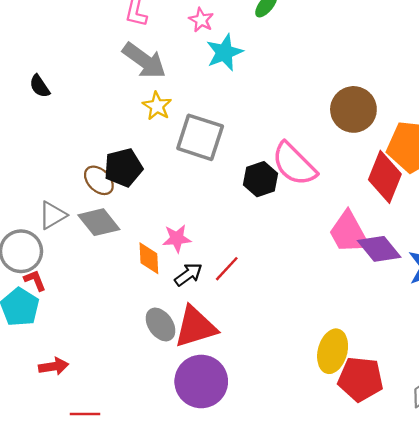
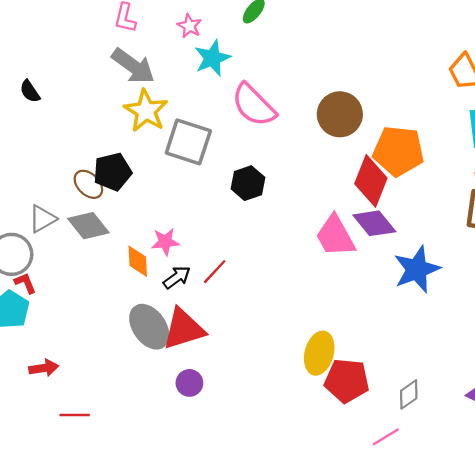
yellow star: (157, 106) -> (146, 111), size x1.5
pink semicircle: (294, 164) -> (254, 105), moved
purple diamond: (379, 249) -> (374, 223), moved
gray ellipse: (161, 324) -> (149, 327), size x1.4
purple circle: (201, 381) -> (189, 383), size x0.5

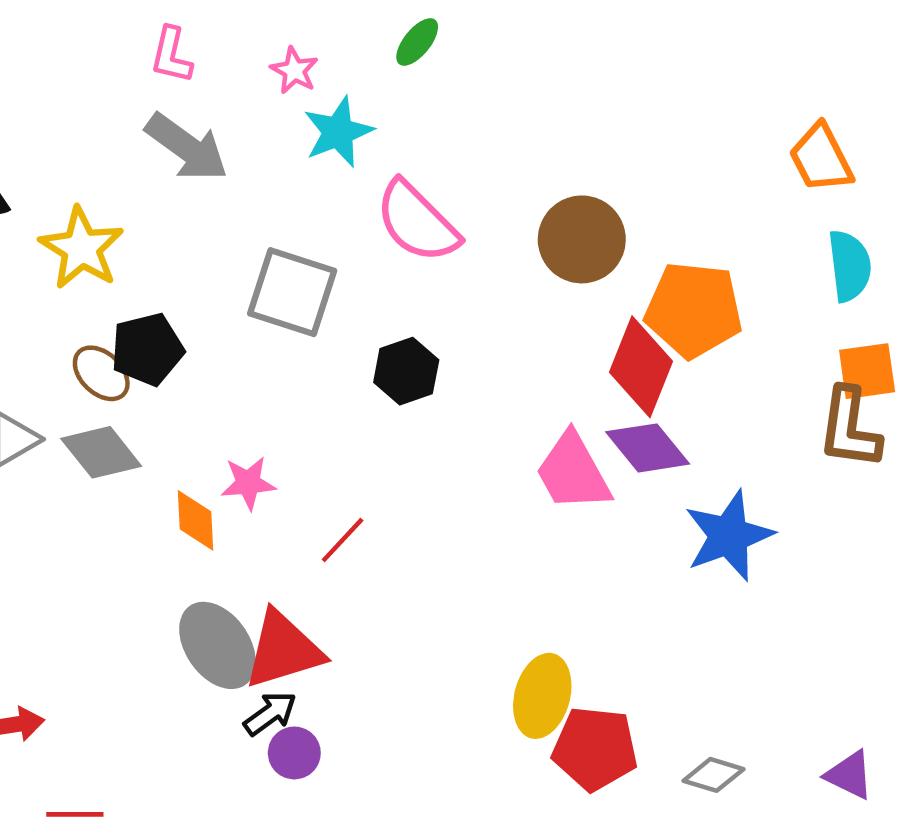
yellow star: (146, 111) -> (81, 248), moved
black arrow: (177, 277) -> (270, 713), moved
gray diamond: (409, 394) -> (713, 775), turned 52

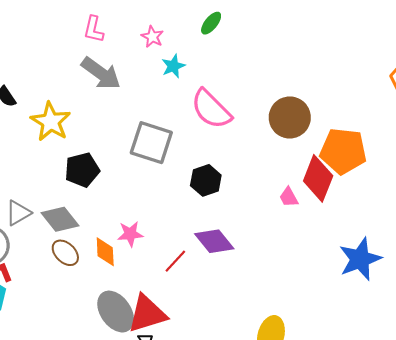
cyan star: (338, 132) -> (173, 66), size x0.7
brown ellipse: (101, 373) -> (65, 253), moved
purple diamond: (648, 448) -> (214, 241), moved
pink trapezoid: (573, 472) -> (289, 197), moved, size x0.5

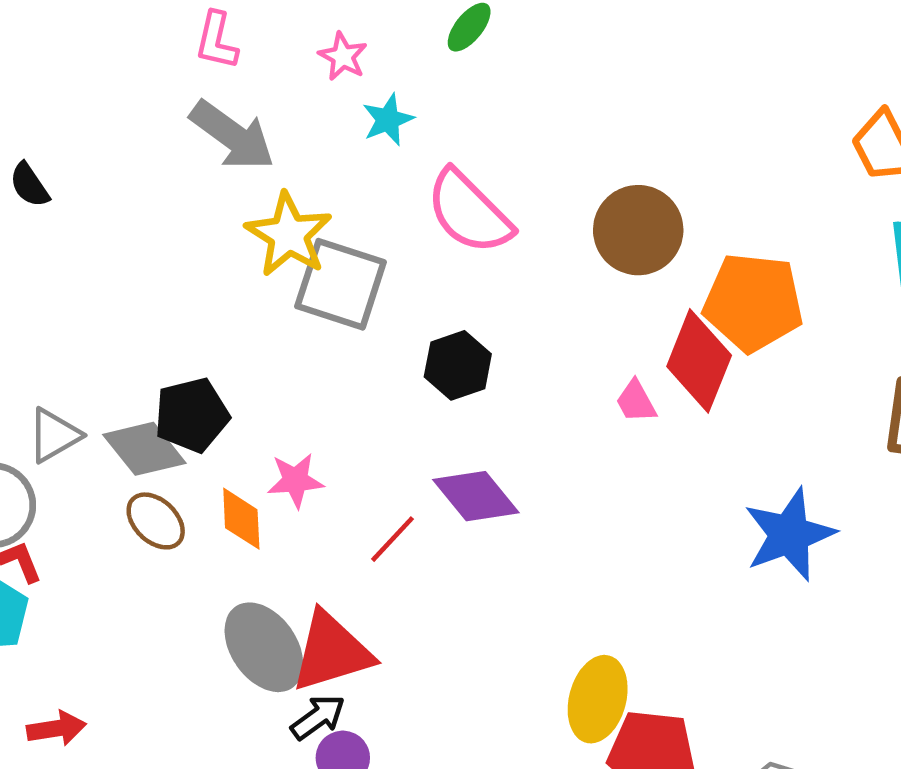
yellow star: (51, 122) -> (289, 235), moved
black pentagon: (82, 170) -> (192, 415), moved

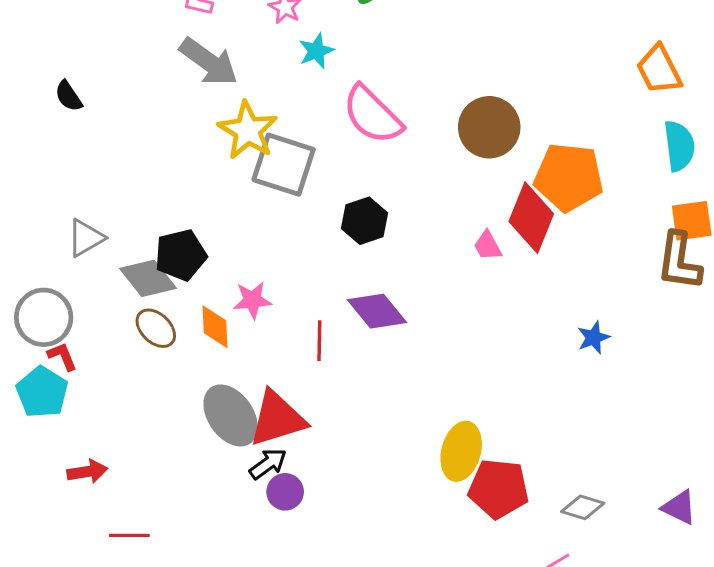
gray triangle: (54, 435) -> (86, 238), moved
blue star: (789, 535) -> (594, 338), size x0.5
red line: (392, 539) -> (319, 341), turned -42

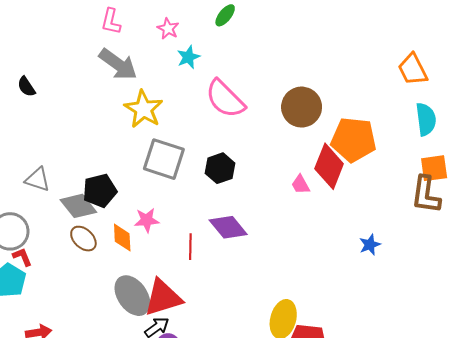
gray square: (284, 165) -> (164, 159), moved
gray triangle: (86, 238) -> (38, 179), turned 48

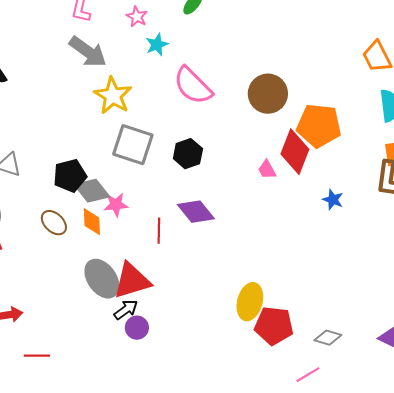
gray diamond: (78, 206) -> (92, 191), moved
blue star: (370, 245) -> (333, 200), moved, turned -30

